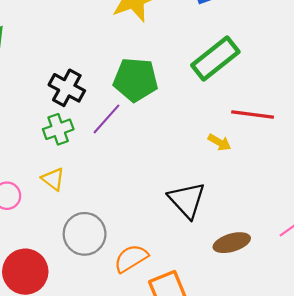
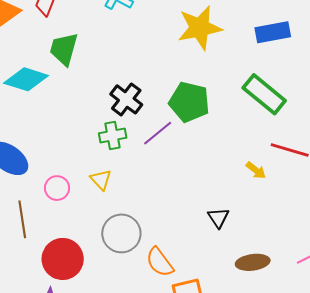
green rectangle: (215, 58) -> (264, 94), turned 69
black triangle: (187, 200) -> (218, 218), size x0.6
orange semicircle: (131, 258) -> (160, 262), turned -104

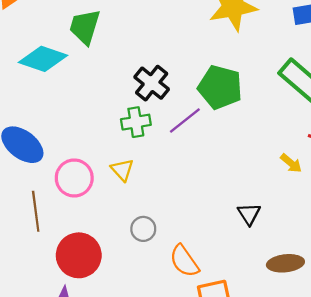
pink circle: (57, 188) -> (74, 178), size x1.4
gray circle: (121, 233) -> (143, 229), size x0.6

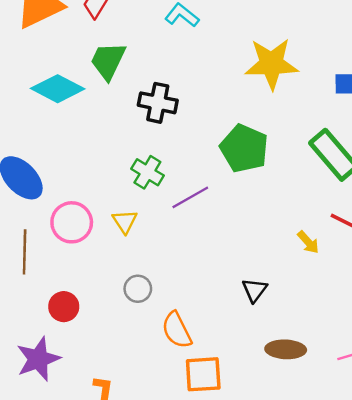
black cross: (152, 83) -> (158, 103), moved, turned -36
purple line: (185, 121) -> (190, 197), moved
green cross: (136, 122) -> (147, 172), turned 32
red circle: (79, 255) -> (64, 307), size x0.6

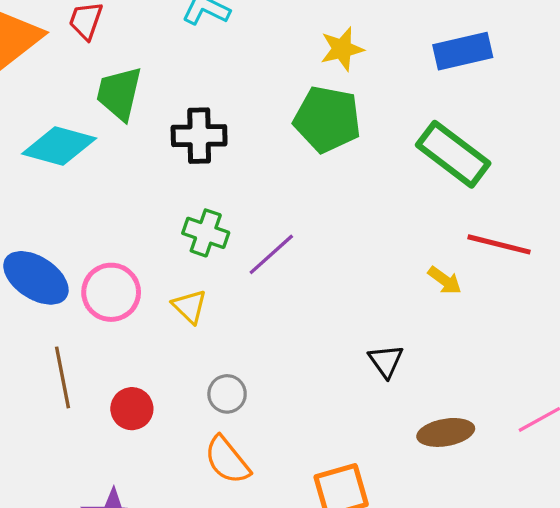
yellow star: (271, 64) -> (342, 49), size x0.6
green pentagon: (244, 148) -> (327, 119), moved
pink circle: (72, 222) -> (111, 292), moved
red circle: (64, 307) -> (132, 409), moved
orange semicircle: (177, 330) -> (227, 460), moved

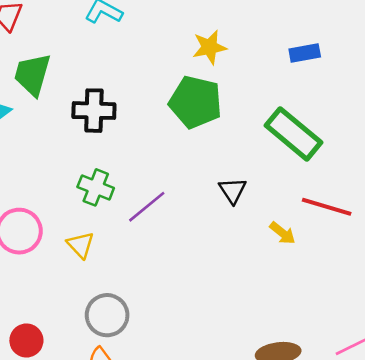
blue rectangle: (463, 51) -> (305, 53), size x0.7
black triangle: (386, 361) -> (233, 190), moved
gray circle: (227, 394) -> (107, 315), size x1.4
red circle: (132, 409) -> (26, 340), moved

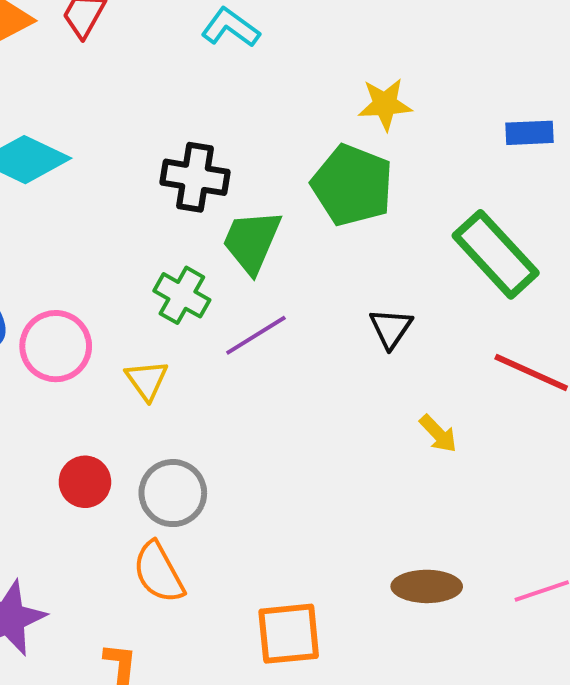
green trapezoid: (32, 75) -> (252, 241), moved
yellow arrow: (282, 233) -> (438, 434), moved
red circle: (26, 340) -> (85, 482), moved

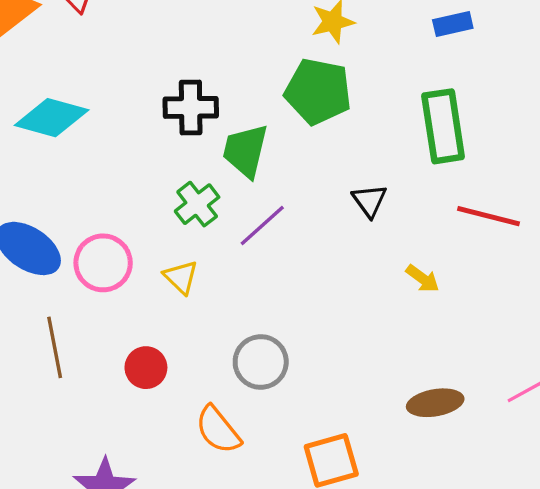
green rectangle: (496, 254) -> (443, 126), turned 44
green cross: (182, 295) -> (197, 204), turned 33
gray circle: (173, 493) -> (261, 362), moved

